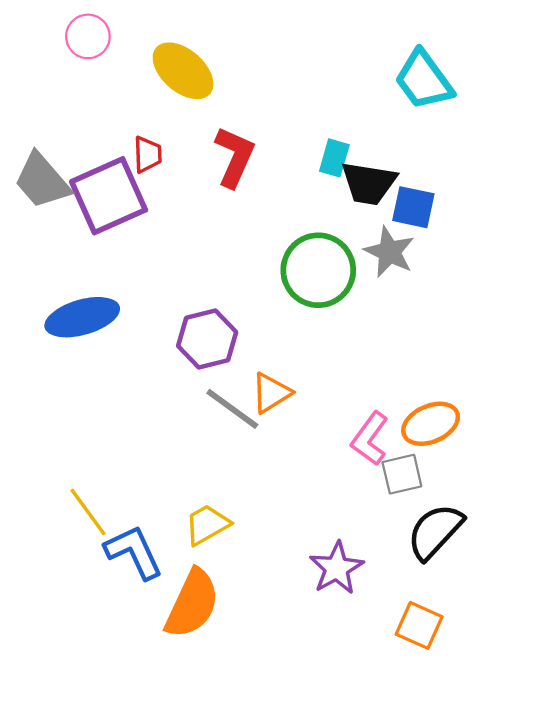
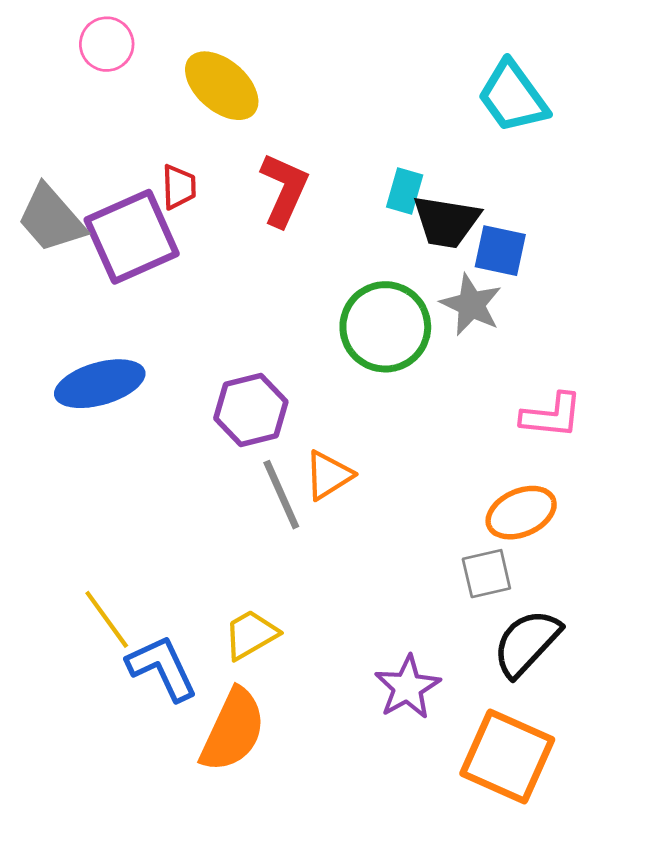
gray line: (232, 409) -> (281, 495), turned 30
pink L-shape: (370, 439) -> (552, 416), moved, turned -120
orange square: (419, 625) -> (507, 757), size x1.6

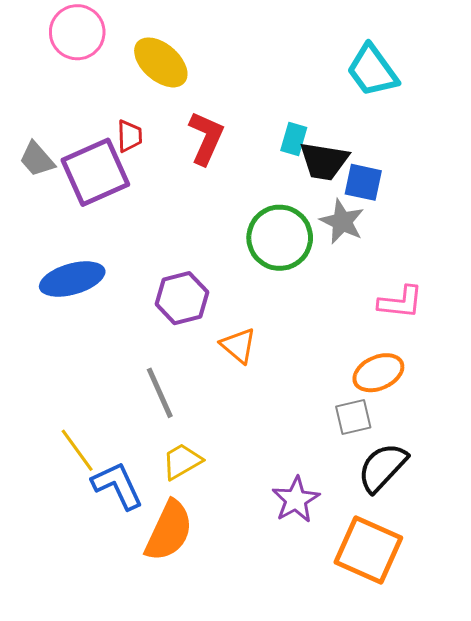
pink circle: (107, 44) -> (77, 32), size x1.4
gray trapezoid: (51, 219) -> (37, 159), size x0.7
orange triangle: (328, 475) -> (238, 346), turned -48
gray line: (281, 495) -> (160, 393), moved

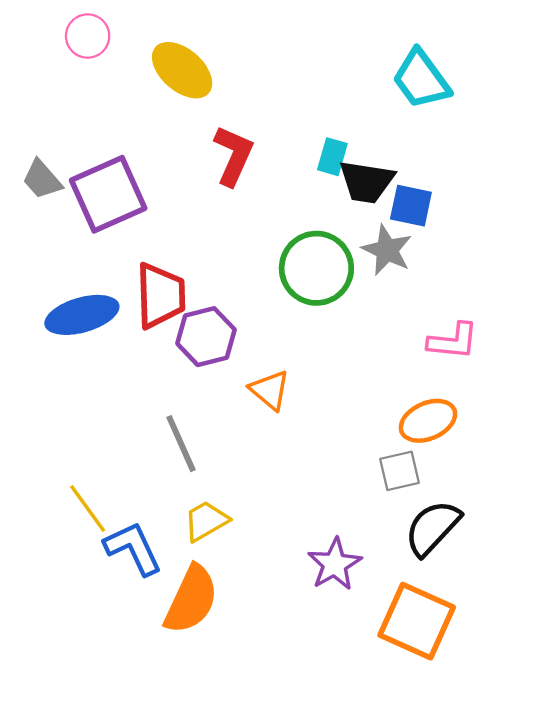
pink circle: (77, 32) -> (88, 36), size x0.7
red trapezoid: (130, 136) -> (160, 296), moved, size x1.8

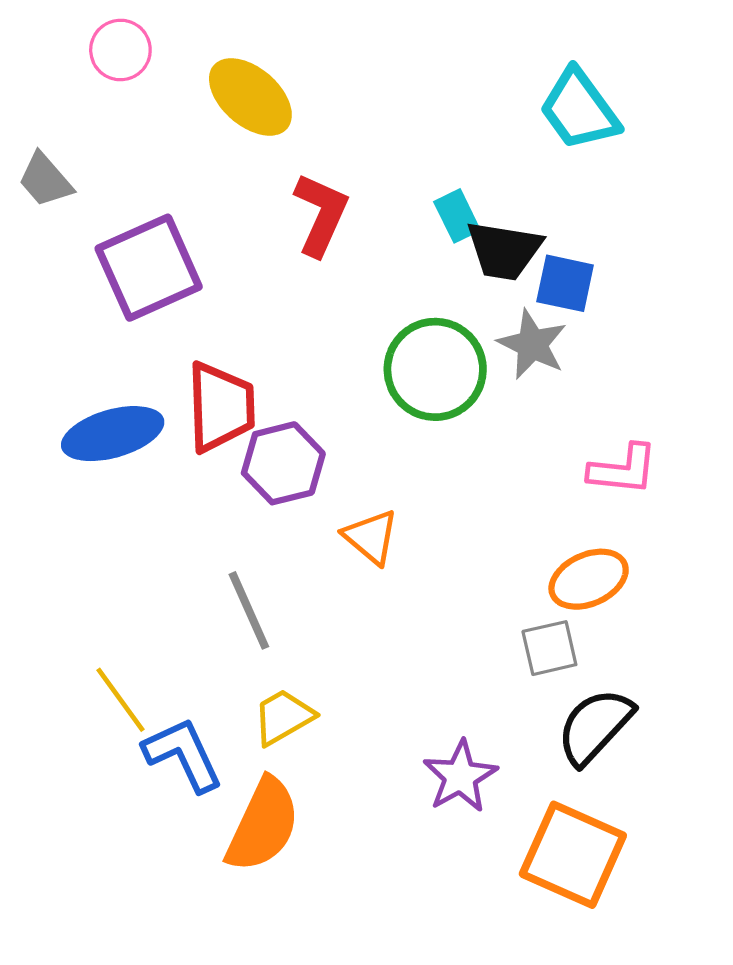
cyan rectangle: (332, 157) -> (457, 216), turned -42
gray trapezoid: (42, 179) -> (45, 180), moved

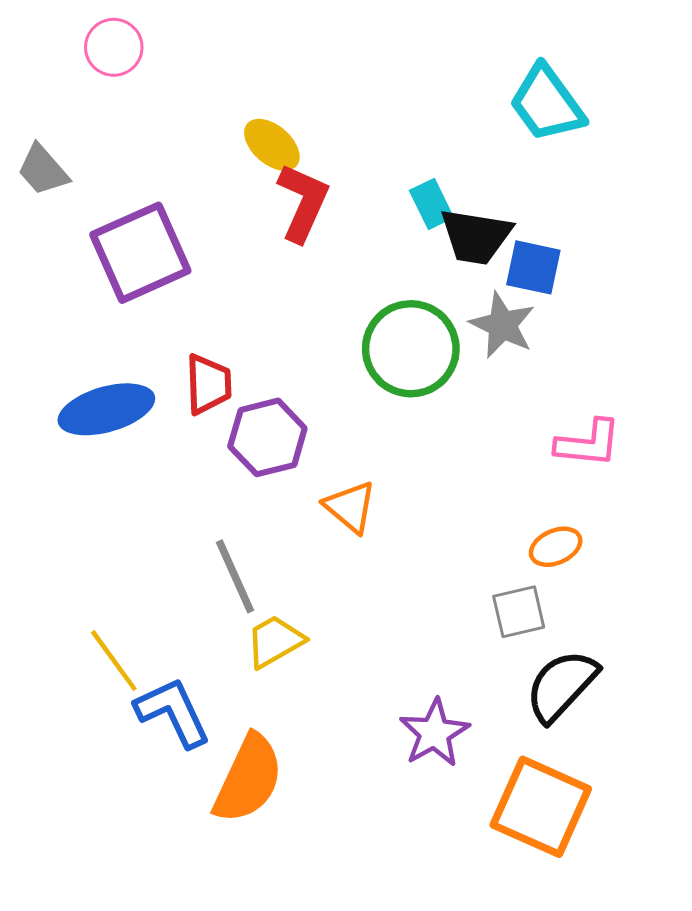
yellow ellipse: (250, 97) -> (272, 145), moved, size x0.7
red trapezoid: (221, 407) -> (208, 384), size x0.7
orange ellipse: (589, 579) -> (556, 547), size x0.7
yellow trapezoid: (283, 717) -> (275, 641), moved

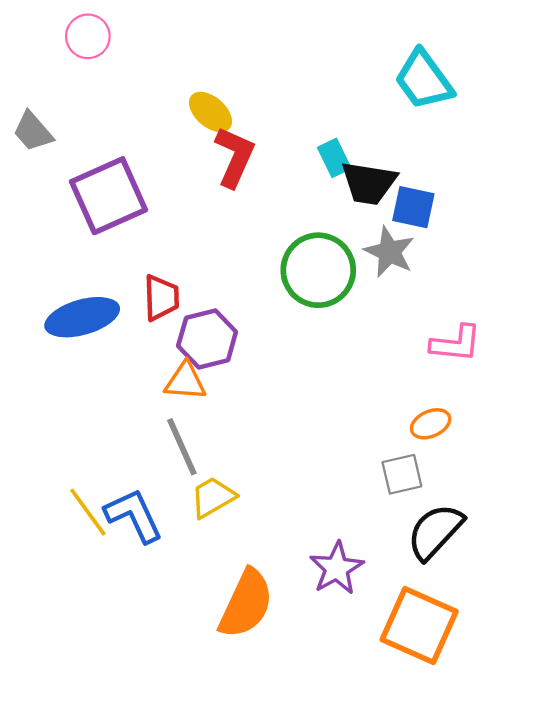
orange triangle: (350, 507) -> (185, 381), moved, turned -36
blue L-shape: (173, 712) -> (134, 515), moved
orange semicircle: (248, 779) -> (246, 604), moved

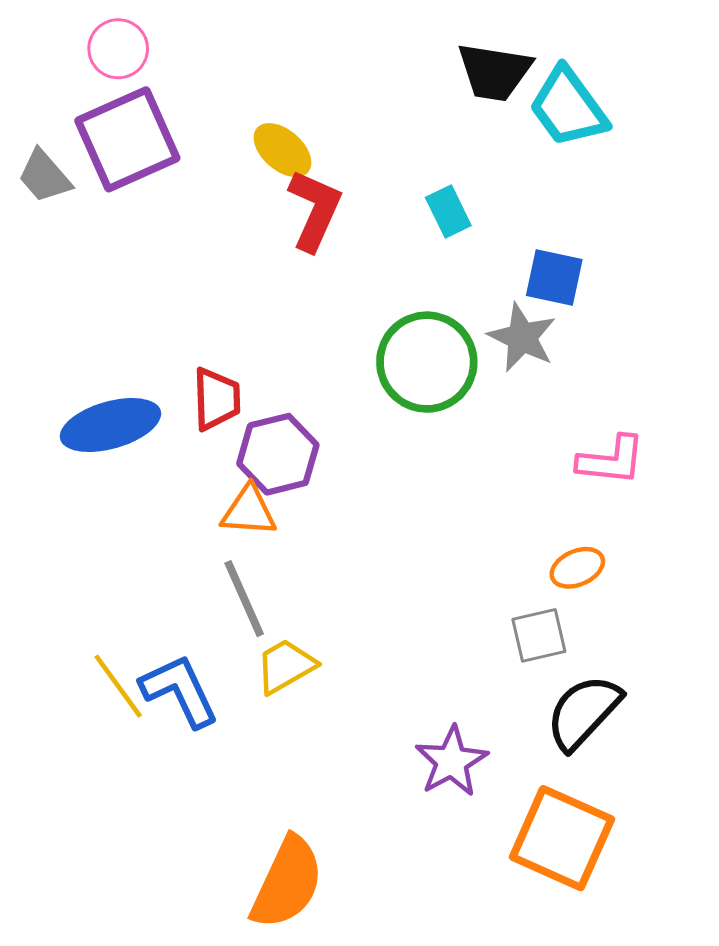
black trapezoid: (369, 183) -> (494, 72), moved
purple square: (109, 196) -> (127, 139), moved
orange semicircle: (246, 604) -> (287, 883), moved

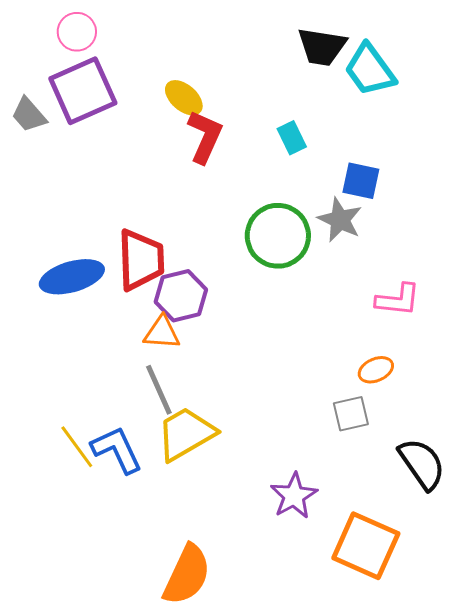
red trapezoid: (216, 399) -> (141, 260), size x1.5
yellow trapezoid: (286, 666) -> (186, 434), size x1.5
black semicircle: (583, 712) -> (422, 464), moved, turned 102

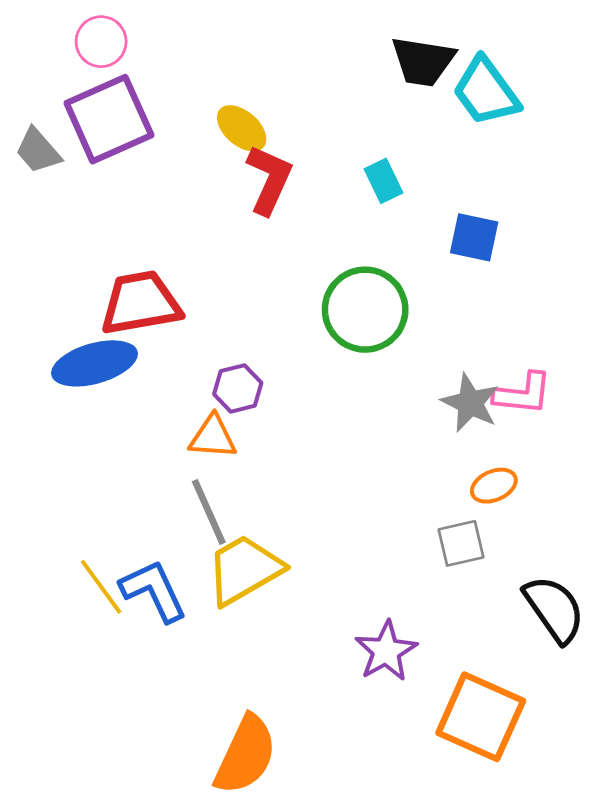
gray star: (340, 220) -> (470, 403), moved
red trapezoid: (141, 260) -> (140, 303), moved, turned -98
purple hexagon: (181, 296) -> (238, 388), size x0.7

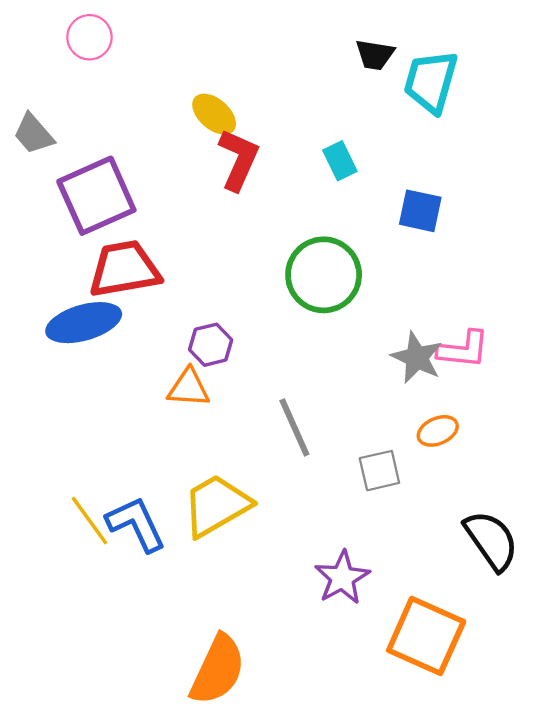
black trapezoid: (423, 61) -> (375, 55), size x0.7
cyan trapezoid: (486, 92) -> (431, 82), turned 52
purple square: (109, 119) -> (96, 196), moved
gray line: (209, 512) -> (294, 427), moved
gray square: (461, 543) -> (379, 471), moved

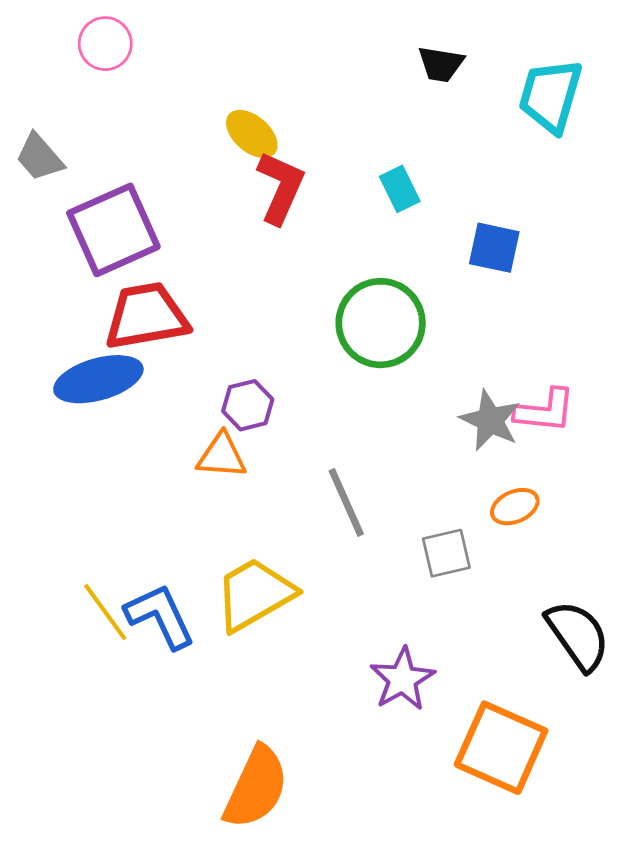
cyan trapezoid: (431, 82) -> (550, 96), moved

